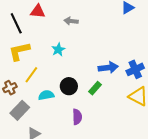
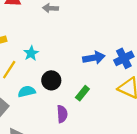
cyan star: (58, 50) -> (31, 53), moved
green rectangle: (95, 88) -> (82, 93), moved

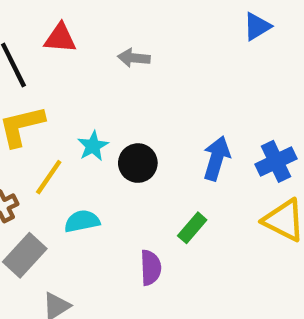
blue arrow: (94, 58) -> (217, 158), turned -65
black circle: (51, 80) -> (138, 163), moved

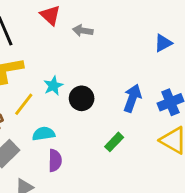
blue triangle: (257, 26) -> (163, 43), moved
red triangle: (60, 38) -> (50, 15), moved, turned 35
purple semicircle: (151, 268) -> (55, 160), moved

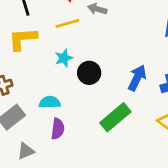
yellow line: (24, 104) -> (67, 23), moved, turned 30
green rectangle: (114, 142) -> (115, 117), size x1.6

